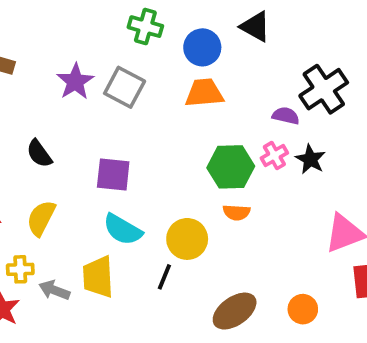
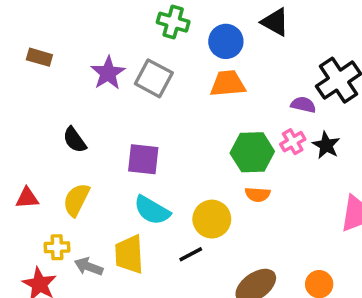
black line: (164, 277) -> (191, 254), turned 40

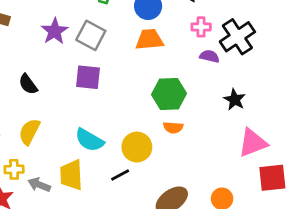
pink cross: (293, 142) -> (201, 27), moved, turned 30
black star: (326, 145) -> (235, 100), moved
purple square: (143, 159) -> (88, 77), moved

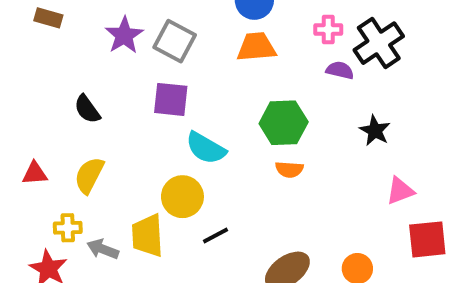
cyan semicircle: (89, 140) -> (206, 148), moved
pink triangle: (253, 143) -> (400, 191), size x0.7
yellow circle: (137, 147) -> (182, 197), moved

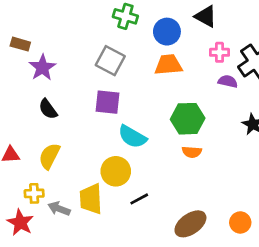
purple star: (124, 35) -> (42, 68), moved

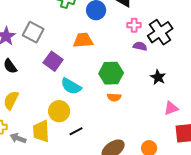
gray square: (110, 61) -> (33, 32), moved
orange trapezoid: (168, 65) -> (83, 40), moved
purple square: (107, 102) -> (53, 61), turned 30

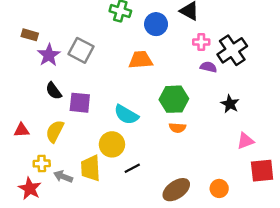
purple square: (53, 61) -> (80, 103), moved, turned -30

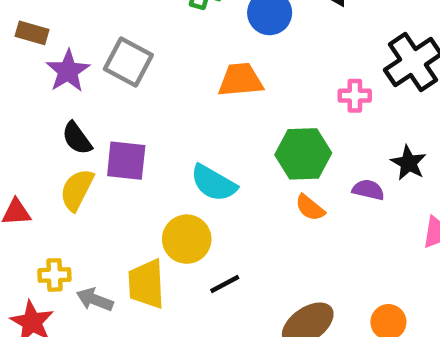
pink cross: (201, 42) -> (355, 96), moved
purple semicircle: (208, 67) -> (368, 190), moved
orange semicircle: (177, 128) -> (310, 208), turned 35
yellow semicircle: (55, 131) -> (77, 190), moved

